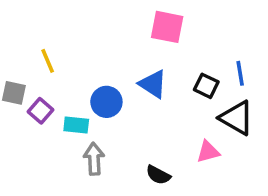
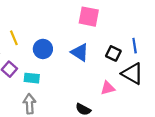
blue circle: (106, 102) -> (43, 49), moved
pink triangle: (208, 152) -> (108, 88), moved
gray arrow: (94, 159) -> (29, 104), moved

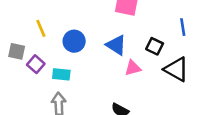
blue line: (135, 46) -> (183, 27), moved
pink triangle: (108, 88) -> (133, 68), moved

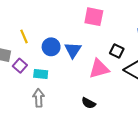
blue triangle: (116, 45) -> (73, 50), moved, turned 30
pink triangle: (133, 68) -> (99, 69), size x1.5

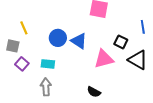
yellow line: (24, 36) -> (24, 28), moved
blue triangle: (73, 50) -> (79, 41), turned -30
purple square: (20, 66) -> (22, 64), moved

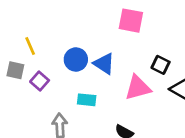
purple square: (22, 64) -> (40, 81), moved
cyan rectangle: (48, 64) -> (87, 100), moved

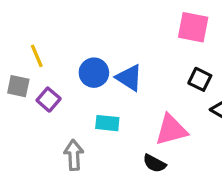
pink square: (131, 21) -> (193, 27), moved
pink triangle: (138, 88) -> (171, 130), moved

